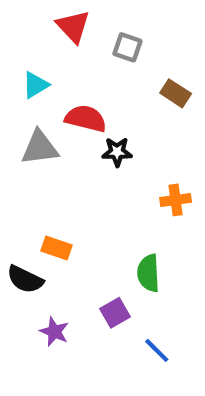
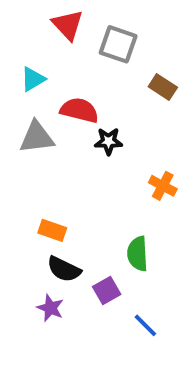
gray square: (127, 47) -> (118, 44), size x1.4
orange cross: (176, 200) -> (163, 186), turned 36
black semicircle: (25, 279) -> (64, 269), moved

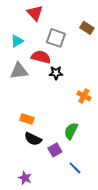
gray square: (118, 44) -> (56, 38), moved
brown rectangle: (163, 87) -> (87, 28), moved
green semicircle: (138, 254) -> (71, 131), turned 30
purple star: (50, 308) -> (25, 178), moved

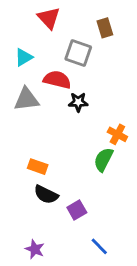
brown rectangle: (87, 28) -> (105, 28), moved, turned 40
green semicircle: (71, 131) -> (103, 160), moved
blue line: (75, 168) -> (99, 246), moved

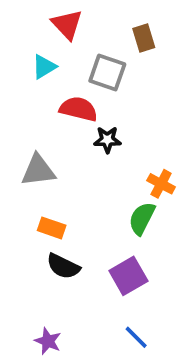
cyan triangle: (24, 57) -> (44, 67), moved
gray triangle: (26, 99) -> (38, 170), moved
purple square: (77, 210) -> (128, 276), moved, size x1.4

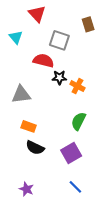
brown rectangle: (144, 38) -> (88, 24), moved
cyan triangle: (44, 67) -> (16, 37), moved, turned -40
orange cross: (161, 184) -> (77, 86), moved

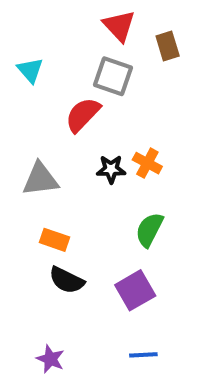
red triangle: (37, 14) -> (119, 26), moved
red semicircle: (43, 61) -> (83, 115), turned -60
black star: (59, 78) -> (111, 169), moved
blue line: (75, 187) -> (143, 355), turned -48

